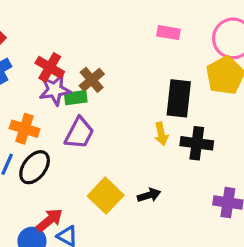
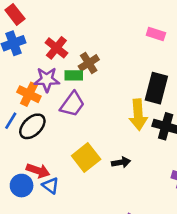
purple star: (55, 90) -> (47, 80), moved
yellow arrow: (161, 134) -> (138, 115), size x1.6
red arrow: (49, 220) -> (38, 171), turned 50

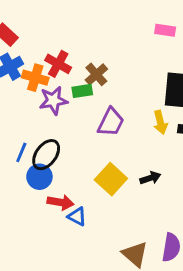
orange cross: (29, 94) -> (35, 78), moved
purple trapezoid: (72, 104) -> (111, 122), moved
yellow arrow: (138, 115) -> (160, 122), size x0.7
blue circle: (22, 186) -> (39, 177), moved

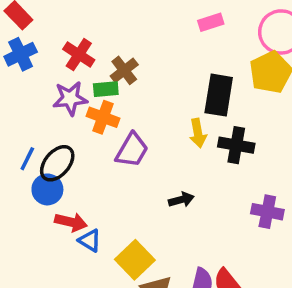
pink rectangle: (165, 30) -> (211, 22), turned -30
orange cross: (35, 78) -> (103, 117), moved
purple trapezoid: (111, 122) -> (132, 150), moved
yellow square: (111, 179) -> (135, 260), moved

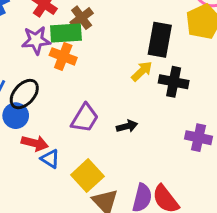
green rectangle: (106, 89) -> (66, 33), size x1.5
yellow arrow: (198, 133) -> (142, 71), turned -125
purple trapezoid: (132, 150) -> (85, 118), moved

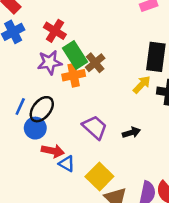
brown cross: (82, 18) -> (95, 63), moved
green rectangle: (66, 33) -> (75, 55), turned 64
orange cross: (63, 56) -> (74, 75), turned -30
purple trapezoid: (85, 118) -> (95, 127), turned -76

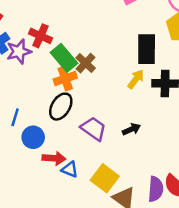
purple star: (50, 62) -> (19, 52), moved
black ellipse: (42, 109) -> (61, 107), moved

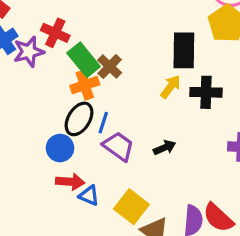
blue line: (15, 117) -> (103, 123), moved
blue circle: (33, 137) -> (60, 148), moved

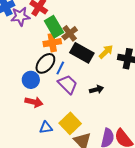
black rectangle: (184, 50) -> (82, 53), moved, turned -70
blue triangle: (89, 196) -> (46, 127), moved, turned -40

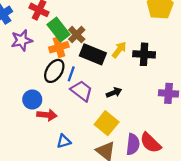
purple star: (20, 16) -> (22, 40), moved
blue circle: (31, 80) -> (32, 100), moved
yellow square: (70, 123) -> (107, 123), moved

